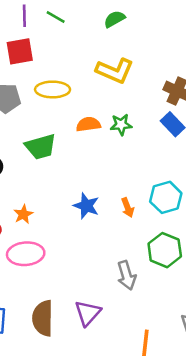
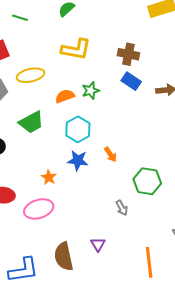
cyan hexagon: (166, 197) -> (78, 129), moved
orange star: (23, 214) -> (49, 177), moved
gray arrow: (127, 275) -> (122, 208), size x0.7
purple triangle: (88, 313) -> (98, 244), size x0.7

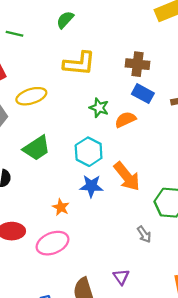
green star: (91, 91) -> (99, 108), turned -30
orange semicircle: (65, 96) -> (125, 120), moved
orange arrow: (110, 154) -> (127, 176), size x1.8

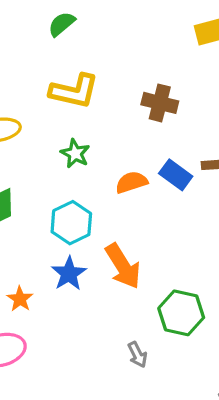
blue rectangle: (143, 94) -> (176, 175), moved
green star: (99, 108) -> (75, 154), moved
blue star: (91, 186) -> (69, 274), turned 30

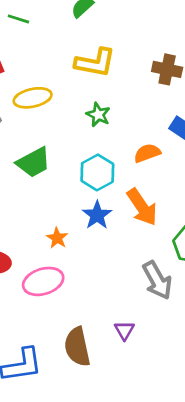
orange semicircle: (131, 182) -> (147, 153), moved
gray arrow: (137, 355) -> (157, 280), size x1.8

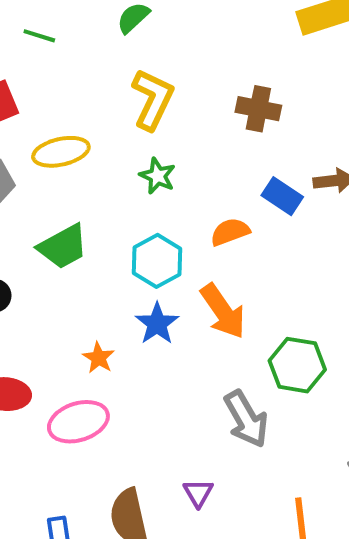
yellow L-shape: (95, 63) -> (153, 99), turned -75

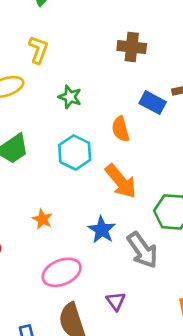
yellow L-shape: (153, 99) -> (38, 50), moved, size x0.7
orange semicircle: (230, 232) -> (121, 129), turned -80
blue star: (157, 324) -> (102, 230), moved
pink ellipse: (78, 422) -> (62, 272), moved

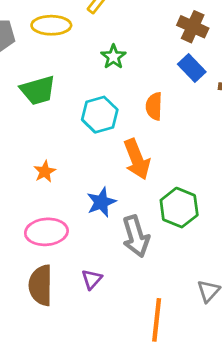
blue rectangle: (153, 103) -> (192, 68), moved

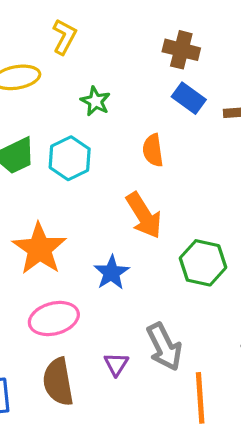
cyan hexagon: (100, 115) -> (70, 158), moved
orange star: (45, 172) -> (39, 249), size x2.0
gray arrow: (136, 236) -> (164, 347), moved

